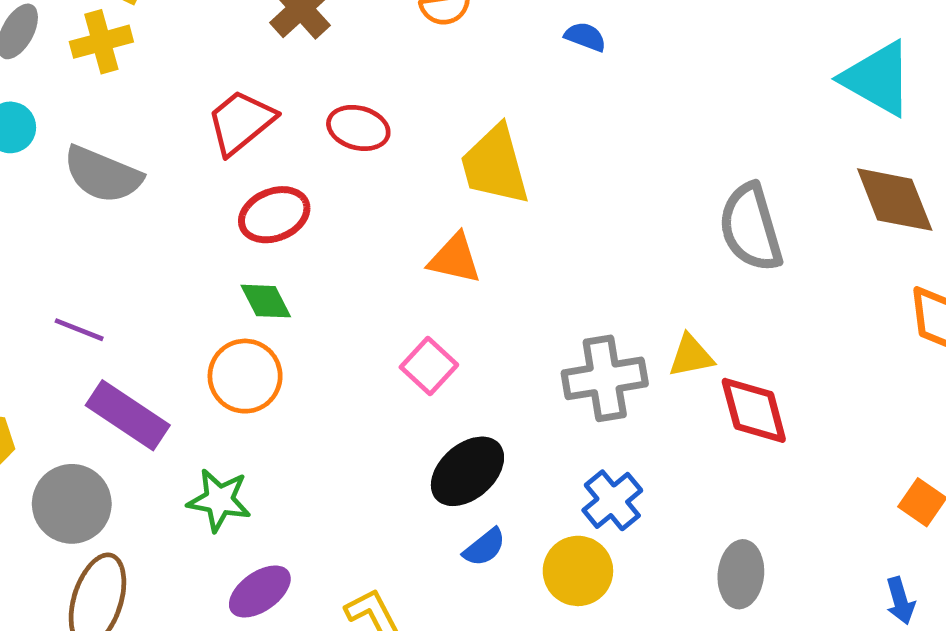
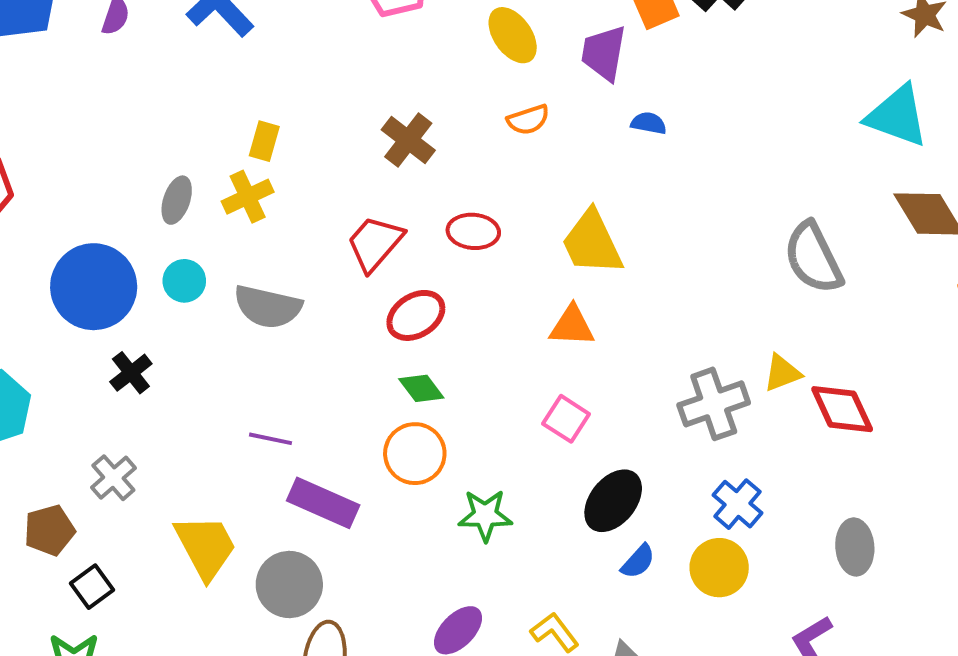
green star: (219, 500) -> (485, 515), moved

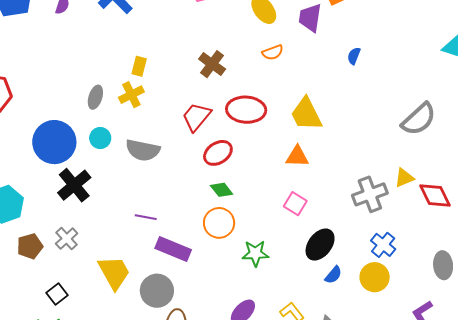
blue semicircle: (649, 123) -> (354, 56), moved, turned -78
red ellipse: (473, 231) -> (246, 110), size x1.5
gray semicircle: (813, 258) -> (419, 119), turned -105
black cross: (131, 373) -> (74, 185), size x1.6
brown pentagon: (49, 530) -> (30, 246), moved

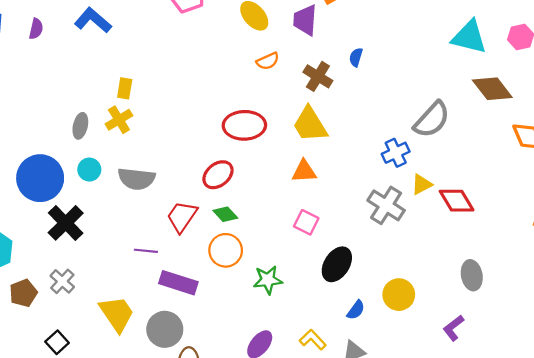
brown cross: (212, 64) -> (318, 76), moved
red trapezoid: (196, 117) -> (182, 217), moved
gray cross: (370, 194) -> (386, 205), turned -32
blue cross: (383, 245) -> (396, 153), moved, turned 30
blue semicircle: (333, 275) -> (356, 310), moved

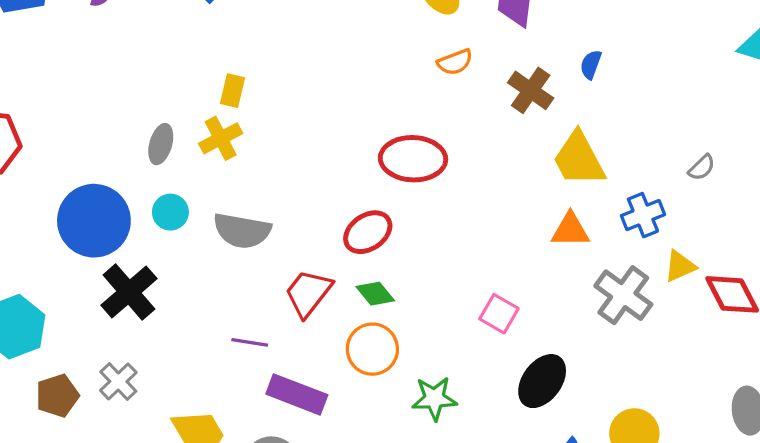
gray semicircle: (432, 120) -> (702, 168), size x0.5
yellow trapezoid: (310, 124) -> (579, 159), moved
orange triangle: (304, 171) -> (570, 230), moved

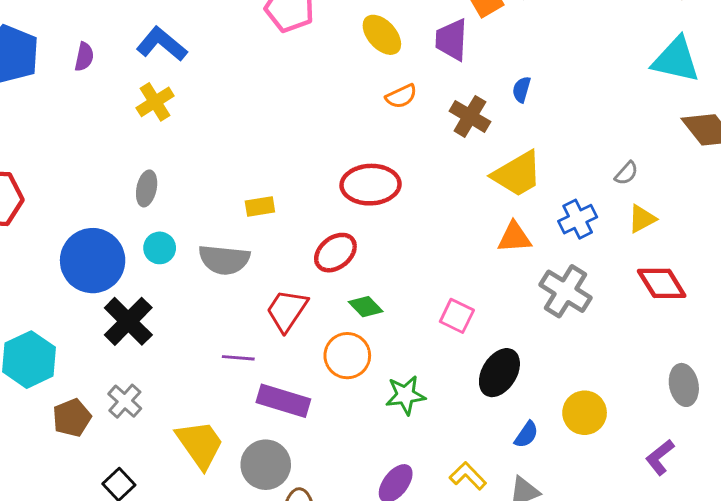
yellow rectangle: (232, 91) -> (260, 207), moved, turned 72
yellow cross: (221, 138) -> (155, 102), moved
yellow trapezoid: (579, 159) -> (517, 174), turned -88
yellow triangle: (680, 266) -> (642, 219), moved
green diamond: (375, 294) -> (366, 307), moved

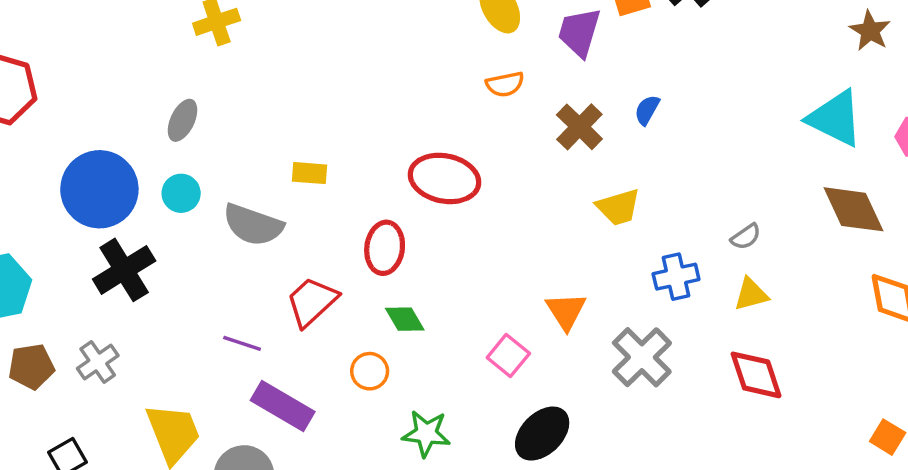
yellow trapezoid: (517, 174) -> (618, 207), size x0.7
orange triangle: (514, 237) -> (566, 311), moved, turned 48
red ellipse: (335, 253) -> (385, 248), turned -57
orange circle: (347, 356) -> (370, 371), size x0.7

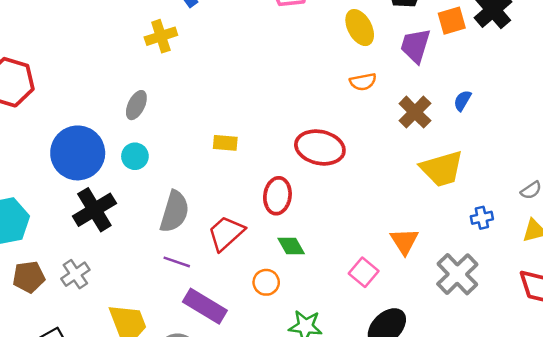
yellow trapezoid: (618, 207) -> (442, 169), size x1.4
gray semicircle: (253, 225) -> (174, 212), moved, turned -93
blue cross: (676, 277) -> (482, 218), size x0.7

